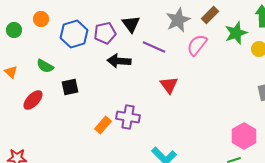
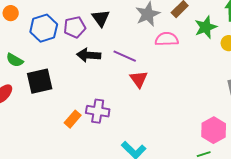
pink semicircle: (197, 45) -> (167, 39), turned 50
purple line: (154, 47) -> (125, 56), moved
black square: (70, 87) -> (40, 81), size x1.5

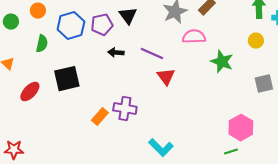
green star: (206, 27) -> (222, 62), moved, turned -30
black arrow: (89, 55) -> (116, 53), size x0.7
green semicircle: (15, 60) -> (42, 44), moved, turned -108

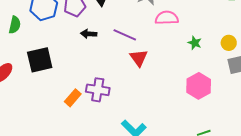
yellow circle: (256, 41) -> (229, 43), moved
green star: (222, 62) -> (195, 43), size x0.6
pink hexagon: (241, 128) -> (199, 86), moved

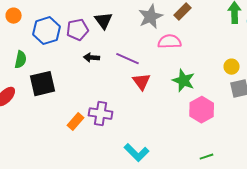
green semicircle: (15, 25) -> (21, 60), moved
green star: (195, 43) -> (184, 81), moved, size x1.6

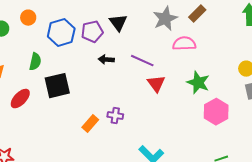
purple cross: (101, 114) -> (115, 116), size x0.7

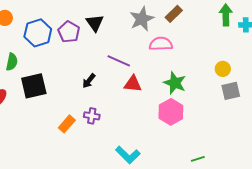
purple pentagon: (92, 32) -> (69, 32), turned -30
black arrow: (106, 60) -> (89, 81), moved, turned -56
red triangle: (156, 84) -> (133, 84), turned -48
pink hexagon: (216, 112) -> (171, 112), moved

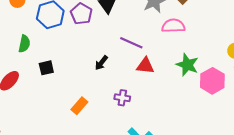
black square: (34, 86) -> (46, 68), size x0.6
pink hexagon: (171, 112) -> (212, 81), moved
purple cross: (92, 116) -> (122, 98), moved

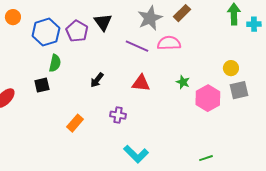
purple line: (131, 43) -> (137, 46), moved
green semicircle: (24, 44) -> (55, 63), moved
green star: (187, 65) -> (183, 82), size x0.6

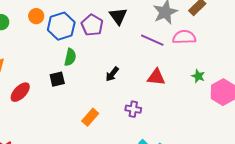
orange circle: (13, 17) -> (36, 16), moved

